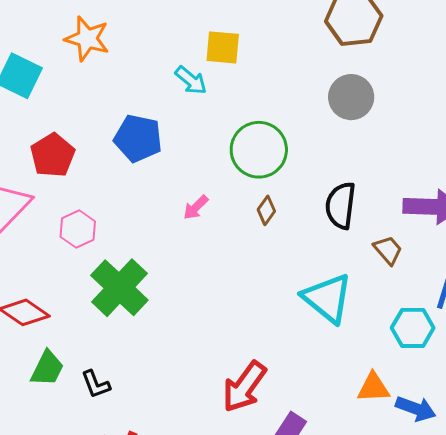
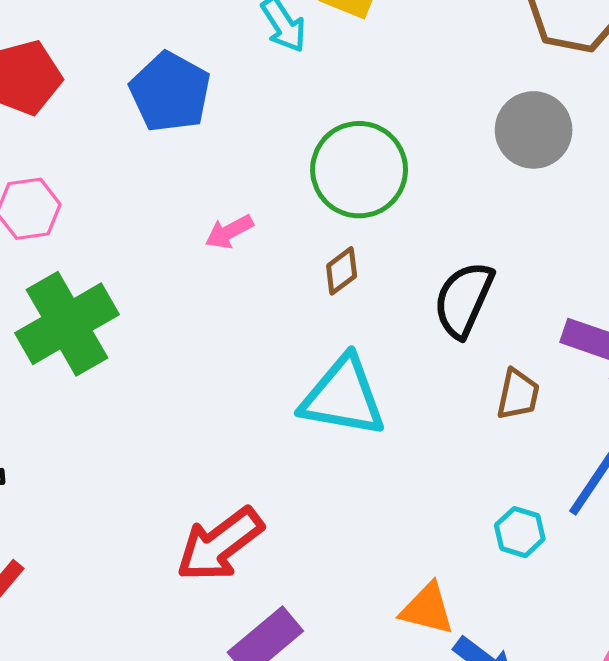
brown trapezoid: (388, 250) -> (518, 394), turned 36
cyan triangle: (327, 298) -> (343, 397), moved, turned -46
cyan hexagon: (413, 328) -> (520, 532), size x0.7

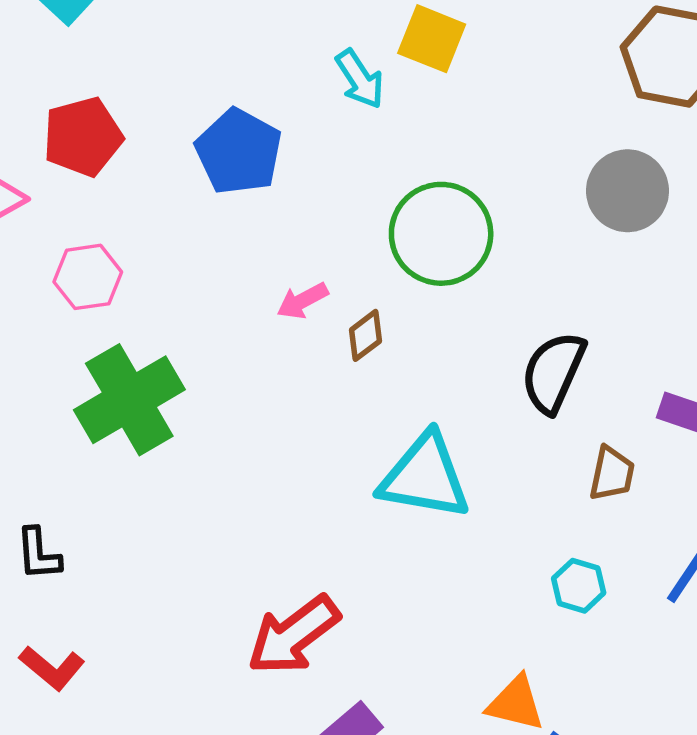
brown diamond: (342, 271) -> (365, 335), moved
cyan hexagon: (520, 532) -> (579, 586), moved

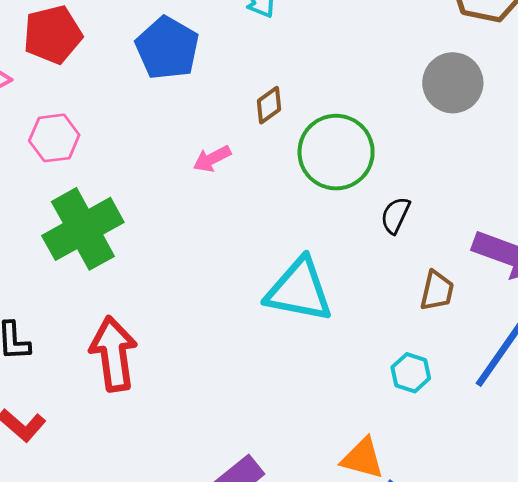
green circle: (441, 234) -> (336, 152), moved
brown diamond: (365, 335) -> (269, 105), moved
black semicircle: (553, 372) -> (395, 215), size x0.6
red arrow: (293, 635) -> (114, 354), moved, turned 118

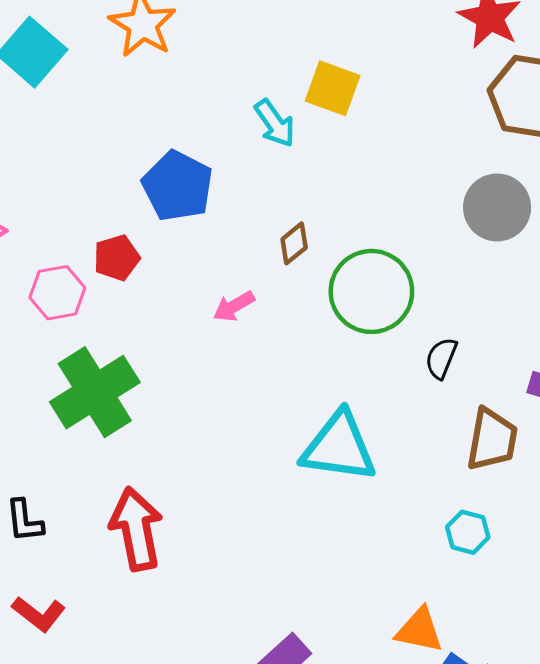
red pentagon: (53, 35) -> (117, 258), moved, size x0.7
brown trapezoid: (437, 291) -> (492, 439), size x1.4

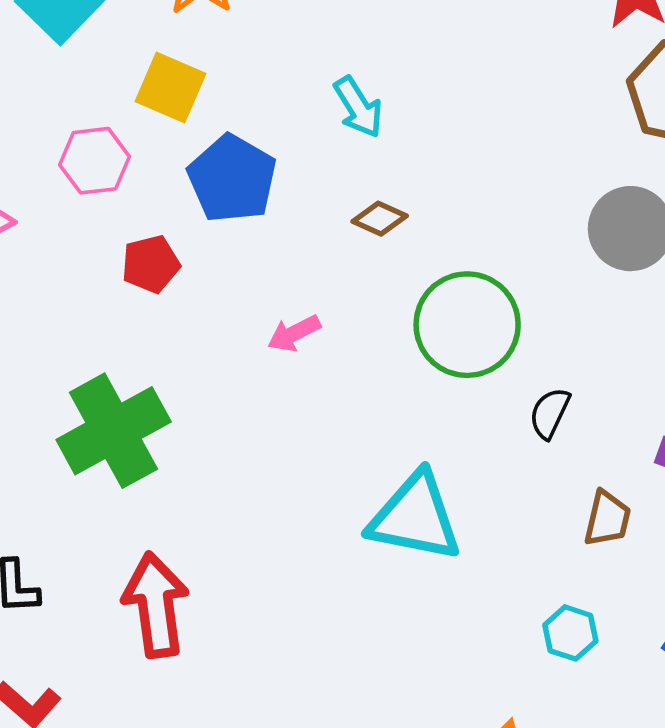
yellow square: (333, 88) -> (170, 88), moved
brown diamond: (294, 243) -> (380, 219), moved, turned 60
pink hexagon: (57, 293) -> (95, 161), moved
brown trapezoid: (492, 439) -> (607, 519), size x0.7

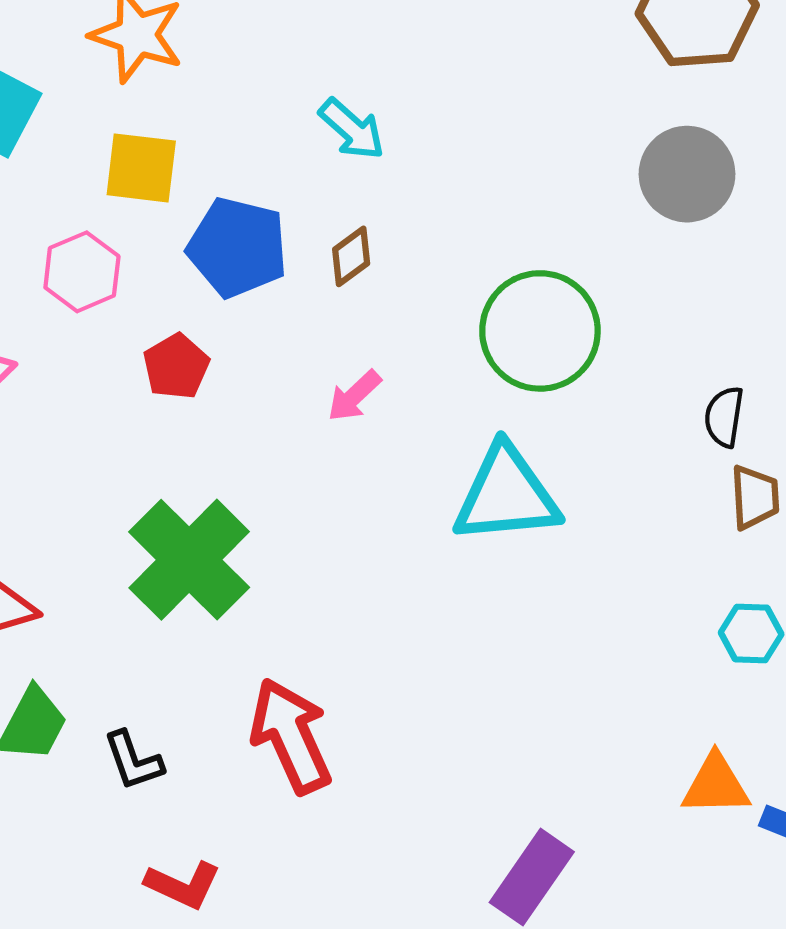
brown diamond: (380, 219) -> (351, 256), moved, turned -44
black semicircle: (550, 413) -> (724, 417), moved
cyan triangle: (415, 517) -> (506, 495), moved

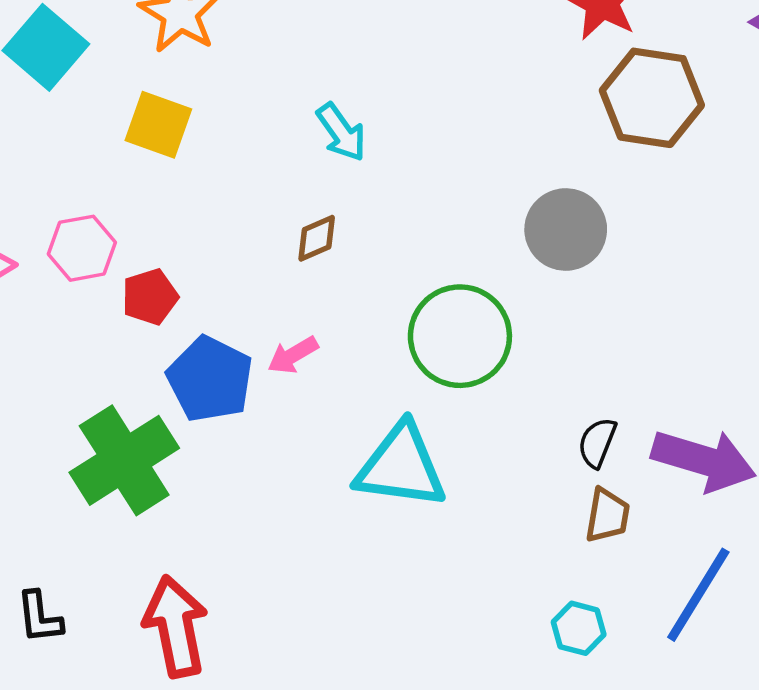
gray circle: (687, 174) -> (566, 229), moved
blue pentagon: (237, 247) -> (210, 379), moved
pink hexagon: (82, 272) -> (82, 248), moved

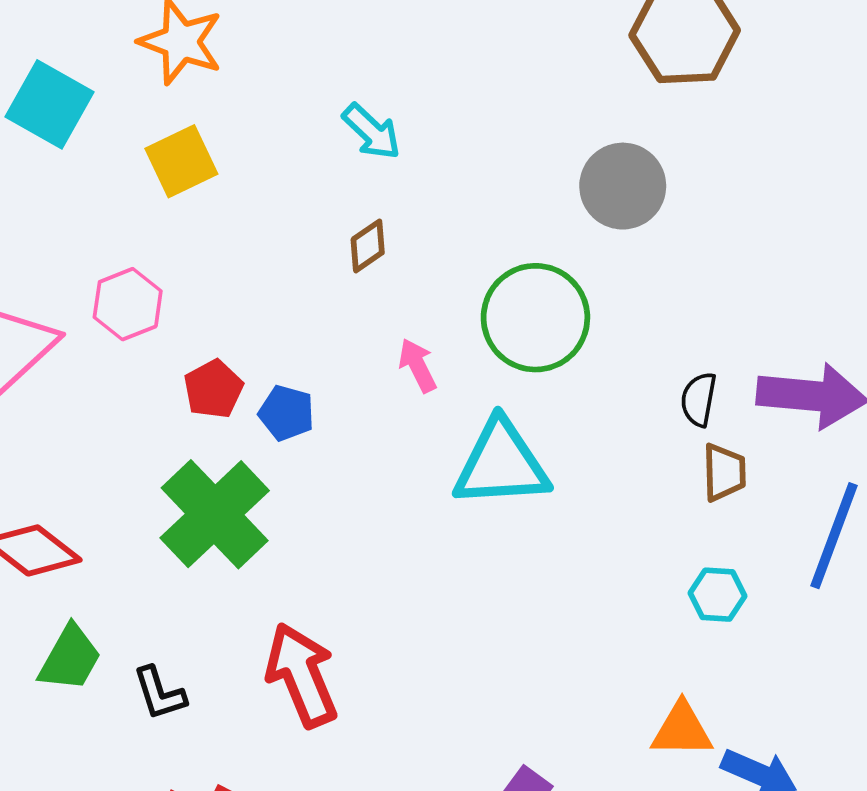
yellow square: (158, 125) -> (181, 161), turned -34
red pentagon: (150, 297) -> (213, 389), moved
pink arrow: (293, 355) -> (418, 365), moved, turned 105
blue pentagon: (210, 379) -> (286, 413), size x0.6

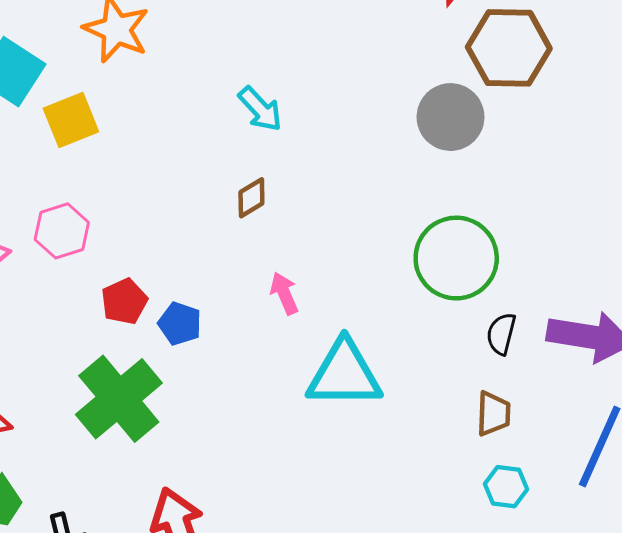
yellow square: (181, 161) -> (71, 120), moved
gray circle: (623, 186) -> (451, 117), moved
green circle: (535, 318) -> (456, 258), moved
brown trapezoid: (724, 472) -> (494, 414), moved

